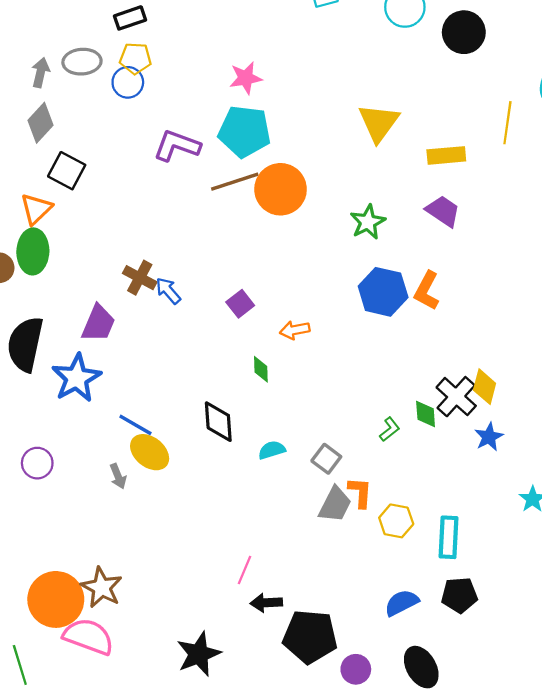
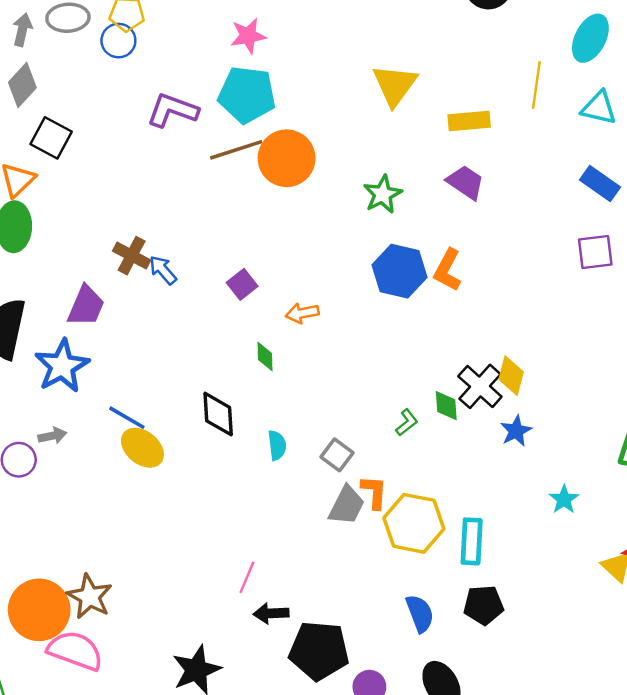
cyan semicircle: (272, 450) -> (277, 445), turned 100
gray arrow: (118, 476) -> (52, 436), moved, turned -80
yellow hexagon: (396, 521) -> (414, 523), size x1.6
blue semicircle: (402, 603) -> (420, 613), turned 96

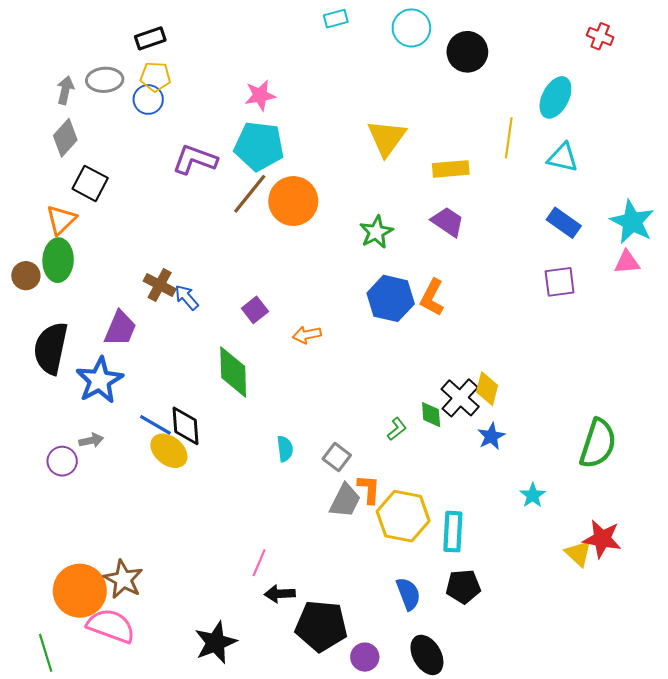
brown line: (236, 150) -> (250, 194), turned -33
green diamond: (265, 356) -> (233, 372), moved, size x2.0
black diamond: (218, 414) -> (185, 426), moved

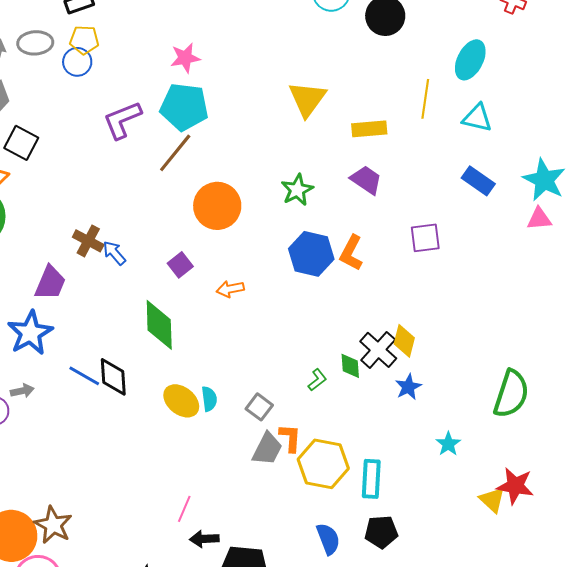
purple L-shape: (195, 160) -> (122, 120), turned -42
orange circle: (293, 201) -> (217, 206), moved
purple square: (560, 282) -> (425, 238), moved
yellow ellipse: (169, 451) -> (181, 401), moved

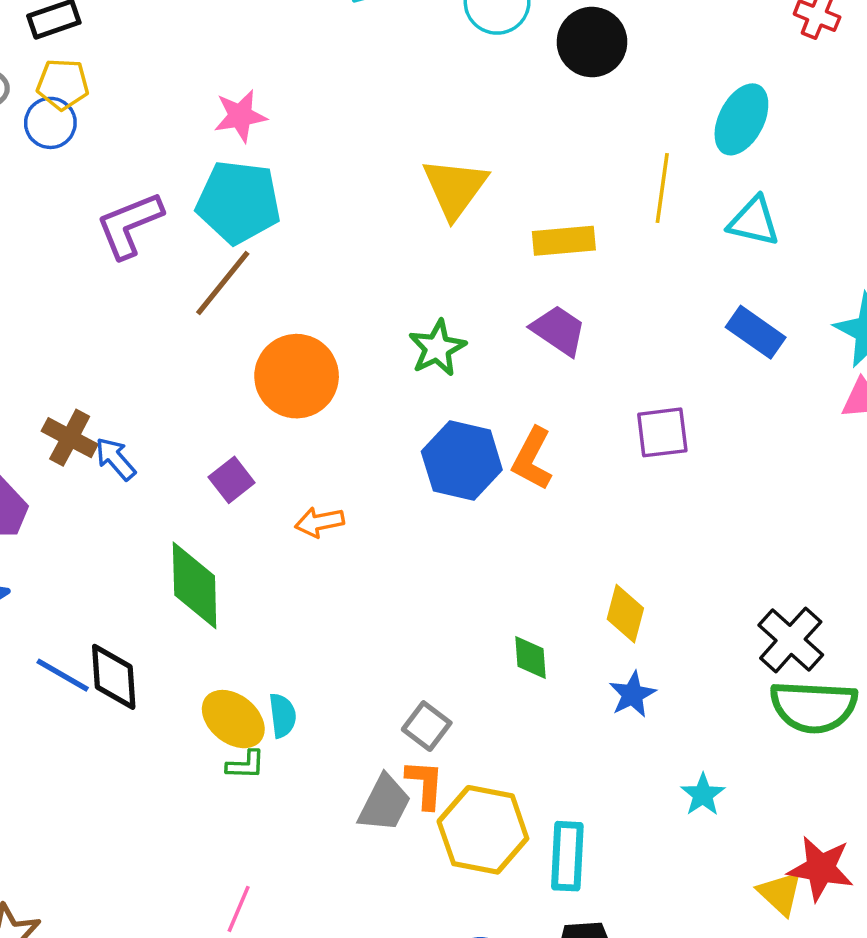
black cross: (378, 350) -> (791, 640), moved
green L-shape: (317, 380) -> (246, 765), moved, turned 40
green semicircle: (511, 394) -> (814, 707), turned 75
gray square: (259, 407) -> (427, 726), moved

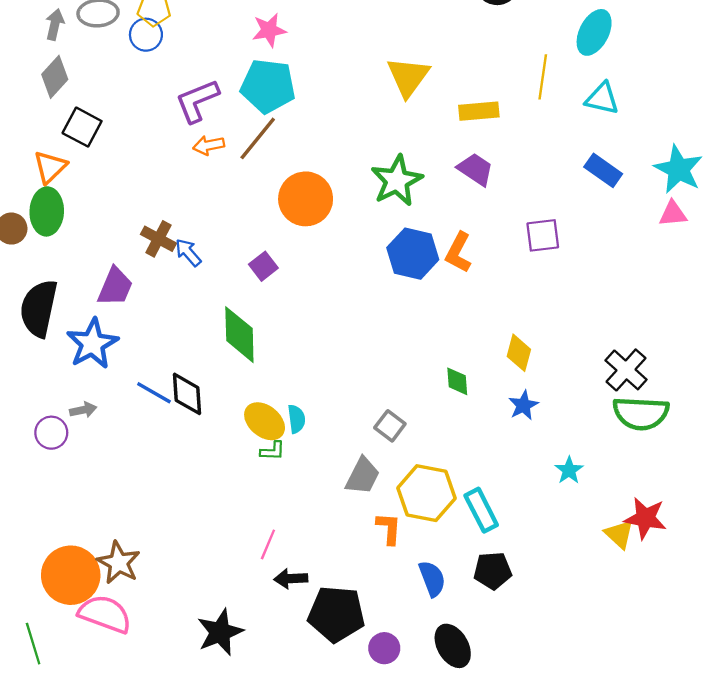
green star: (437, 348) -> (397, 181), size x1.4
orange arrow: (319, 522) -> (209, 145), moved
orange L-shape: (425, 784) -> (389, 528), moved
cyan rectangle: (567, 856) -> (481, 510), turned -30

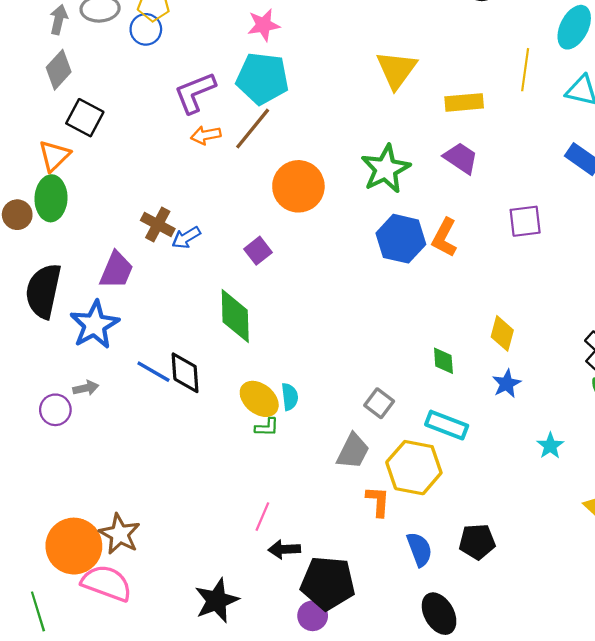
blue arrow: (188, 252) -> (186, 238), turned -80
cyan rectangle: (481, 510) -> (447, 425), moved, turned -42
purple circle: (384, 648) -> (313, 616), moved

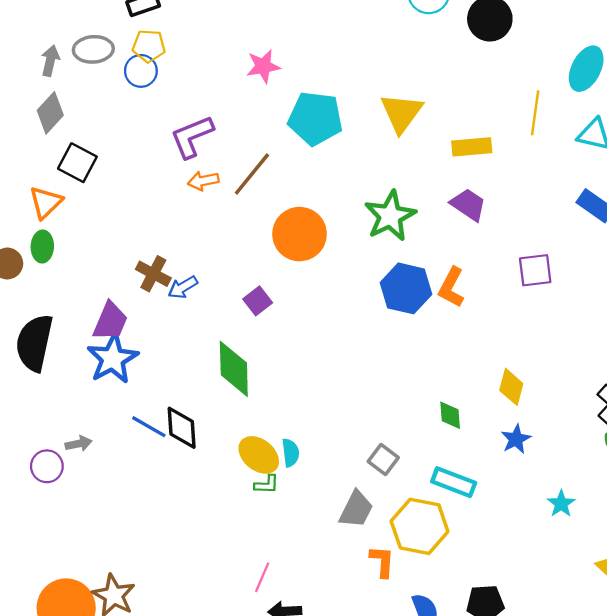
cyan pentagon: (262, 78) -> (315, 118), moved
green ellipse: (51, 198) -> (42, 247), size x0.7
blue star: (95, 325) -> (113, 359), moved

